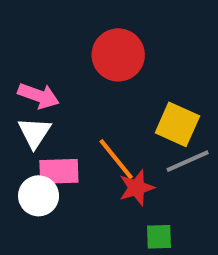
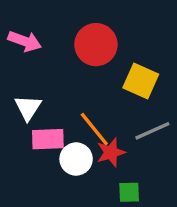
pink arrow: (39, 96) -> (25, 41), moved
yellow square: (177, 124) -> (141, 81), moved
white circle: (39, 196) -> (76, 159), moved

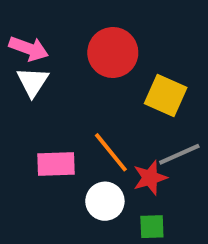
white triangle: (28, 108) -> (33, 82), moved
red star: (111, 152) -> (150, 178), moved
white circle: (76, 159) -> (105, 201), moved

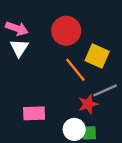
orange line: (111, 152) -> (75, 70), moved
pink rectangle: (56, 164) -> (34, 113), moved
white circle: (105, 201) -> (74, 129), moved

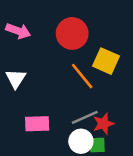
white triangle: (19, 48) -> (16, 79), moved
gray line: (105, 90) -> (85, 117), moved
red star: (88, 104) -> (103, 124), moved

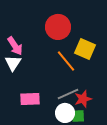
pink arrow: (18, 31) -> (15, 46), moved, turned 36

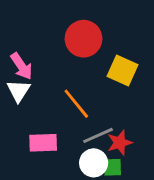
orange line: (66, 61) -> (76, 104), moved

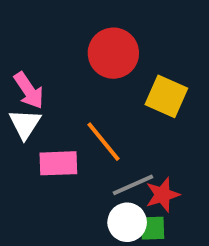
pink rectangle: (43, 143) -> (58, 163), moved

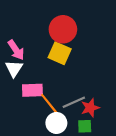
yellow square: (166, 96) -> (60, 53), moved
orange line: (104, 142) -> (50, 104), moved
white circle: (127, 222) -> (56, 123), moved

